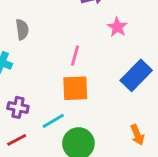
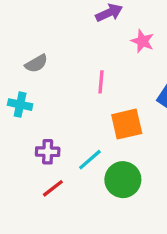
gray semicircle: (22, 29) -> (36, 63), turned 78
orange square: (75, 88) -> (127, 124), moved

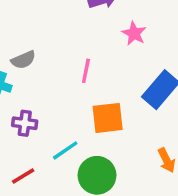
gray semicircle: (36, 63) -> (23, 60), moved
purple cross: (48, 152) -> (25, 123), moved

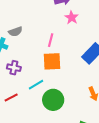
pink star: (134, 33) -> (72, 18), moved
orange square: (108, 118) -> (52, 61), moved

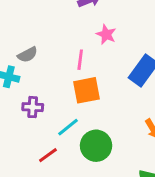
pink star: (72, 18) -> (106, 34), moved
red line: (11, 98) -> (48, 155), moved

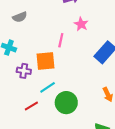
gray semicircle: (28, 55) -> (20, 17), moved
orange square: (86, 90) -> (46, 61), moved

